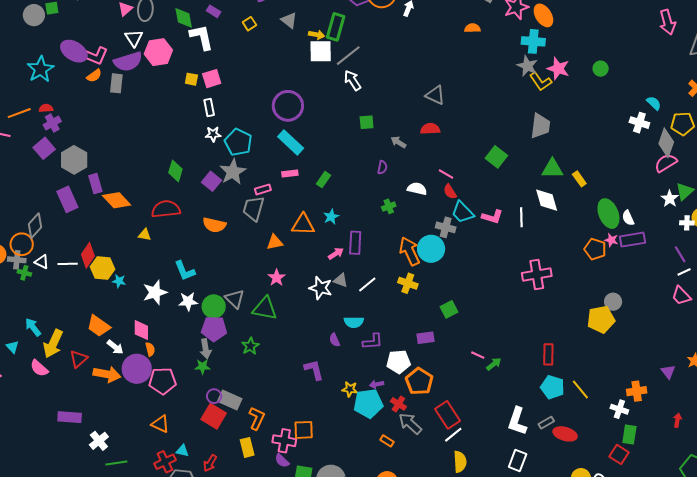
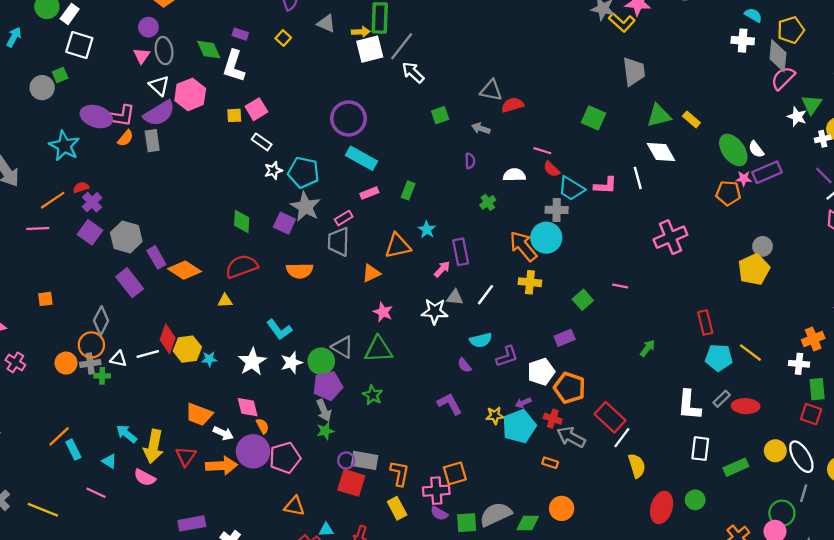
white L-shape: (201, 37) -> (234, 66), turned -136
gray triangle: (435, 95) -> (491, 90), moved
white rectangle: (209, 108) -> (262, 142), turned -30
pink line: (478, 355) -> (620, 286), moved

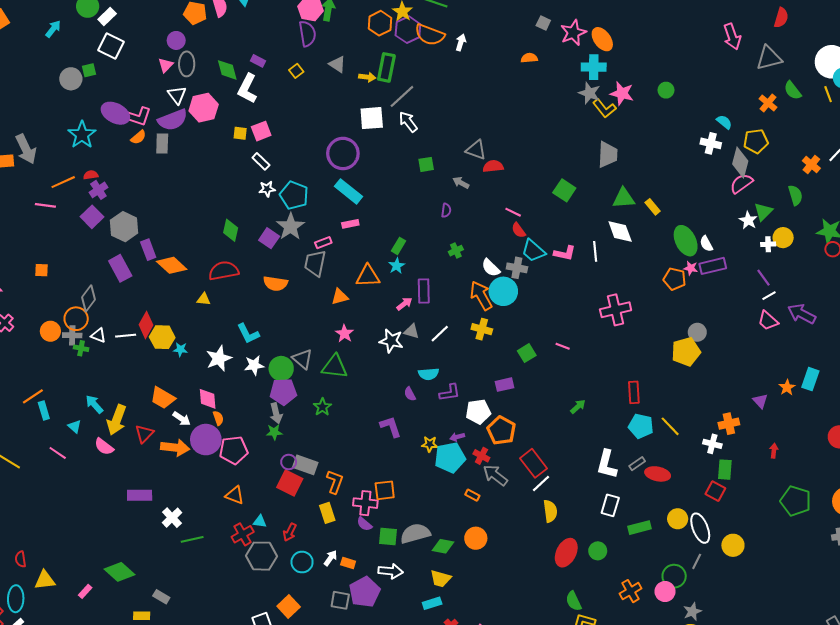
white square: (370, 49) -> (372, 118), moved
white semicircle: (514, 175) -> (491, 268), moved, turned -144
green rectangle: (408, 190) -> (399, 246), moved

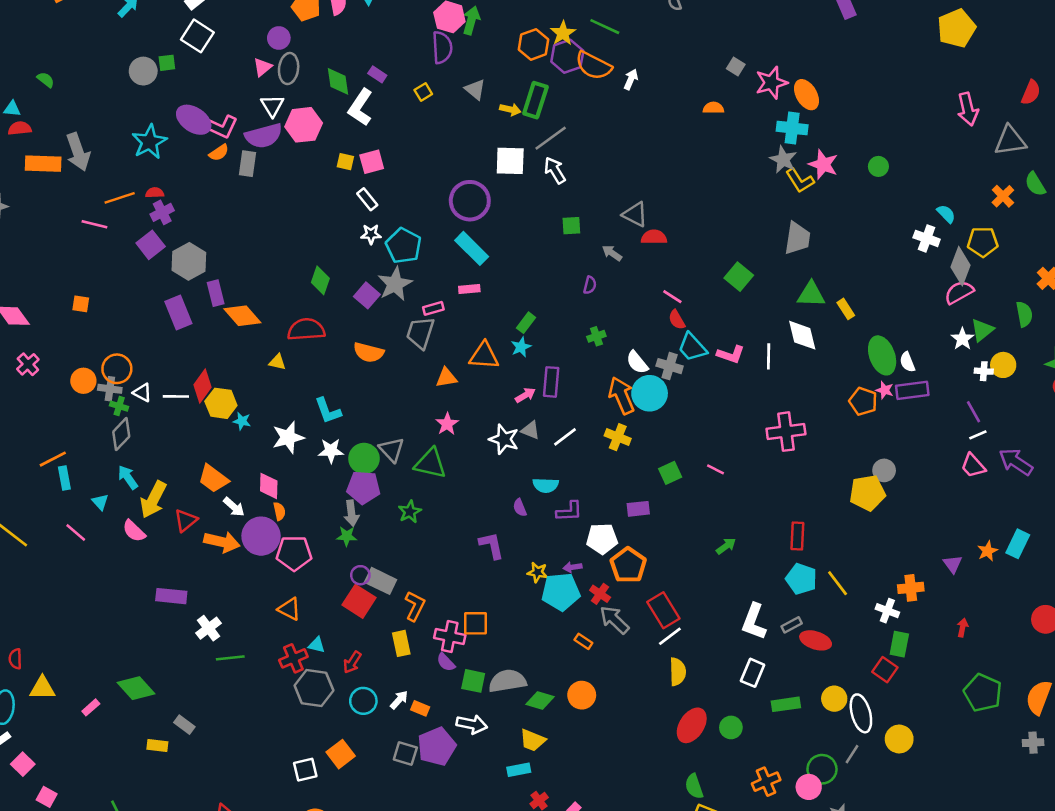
gray diamond: (88, 298) -> (121, 434), moved

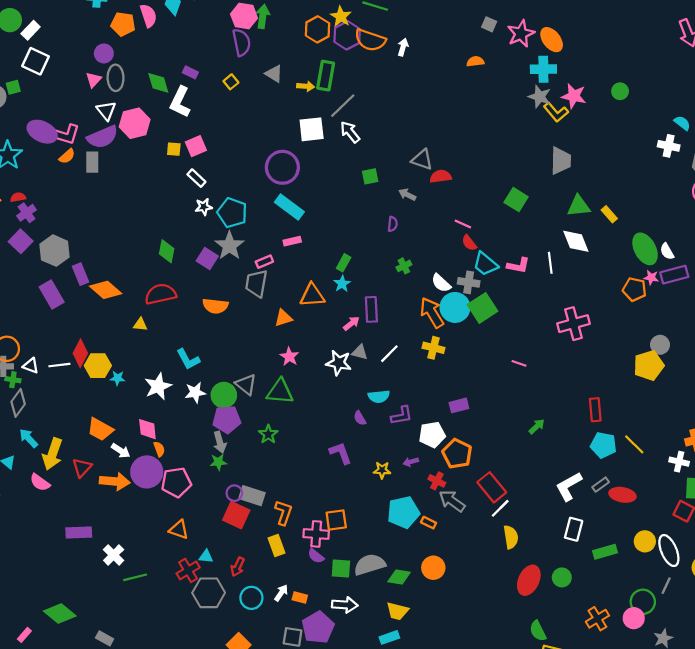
green square: (670, 473) -> (482, 308), moved, size x1.5
cyan pentagon: (561, 592) -> (403, 512), moved
white L-shape: (754, 622) -> (569, 486), turned 48

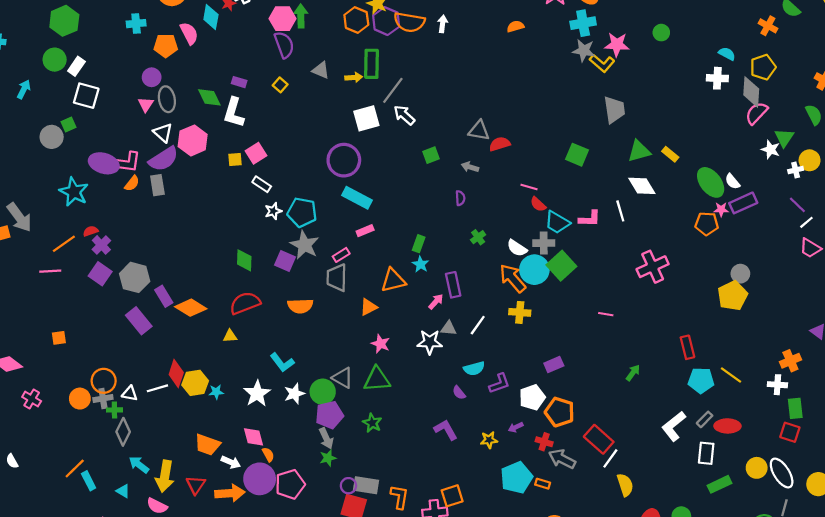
white rectangle: (574, 529) -> (706, 453), moved

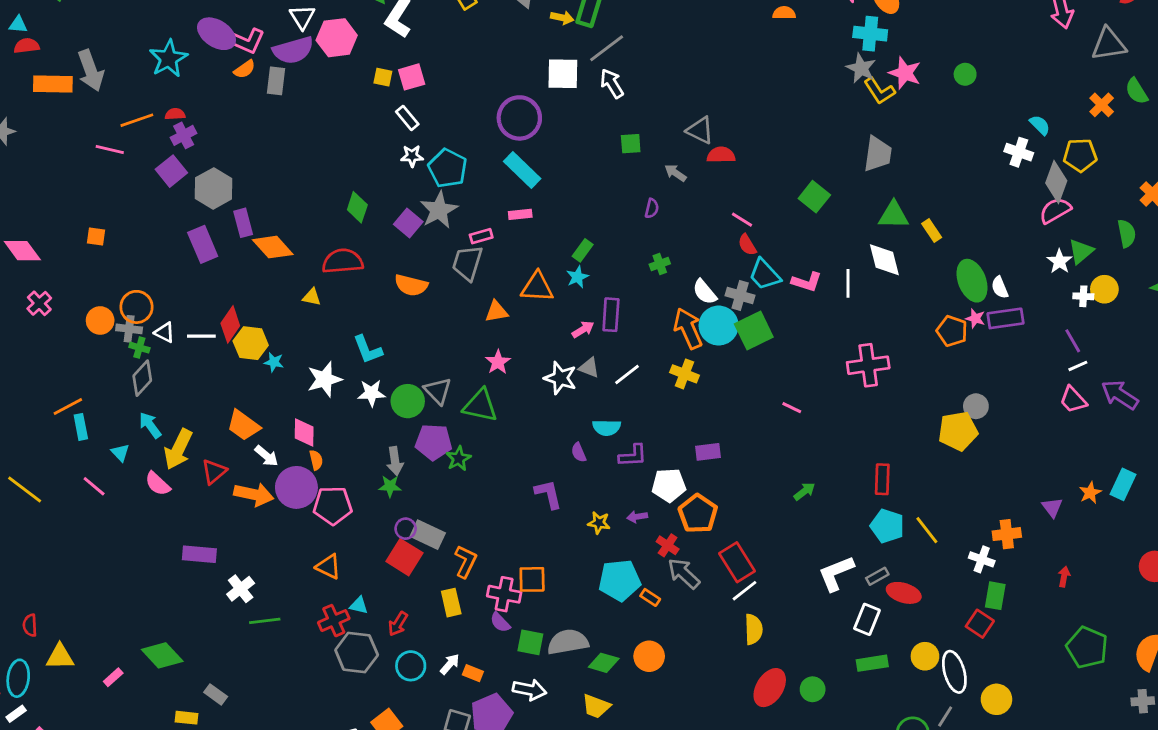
purple pentagon: (329, 415) -> (434, 442), moved

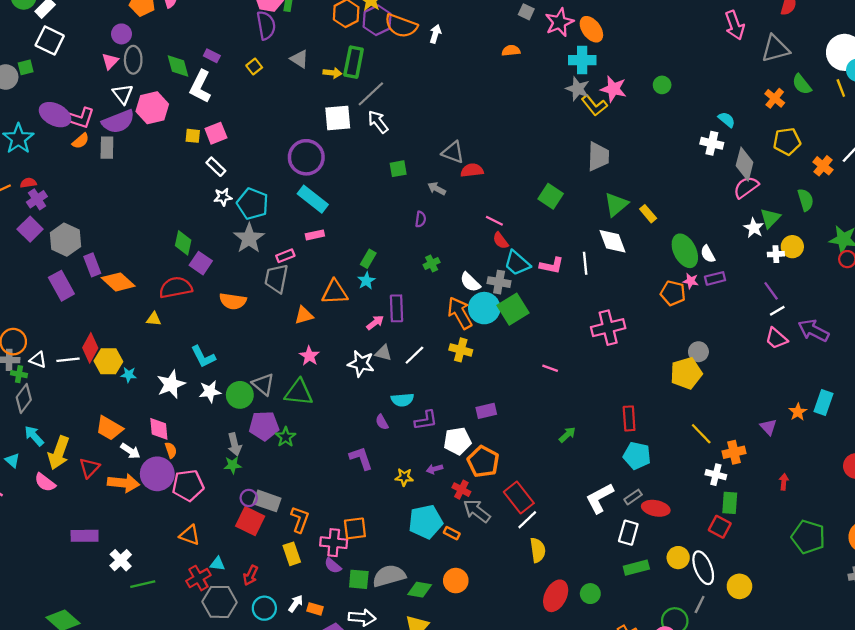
yellow pentagon: (1080, 155) -> (787, 141), moved
green triangle: (894, 215) -> (616, 204), turned -35
purple square: (408, 223) -> (201, 263), moved
purple rectangle: (1005, 318) -> (715, 278), size x0.7
yellow line: (927, 530) -> (701, 434), moved

